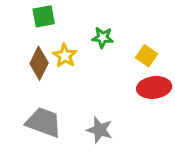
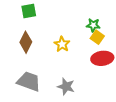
green star: (103, 38) -> (93, 25), moved
yellow star: (65, 56) -> (62, 44), moved

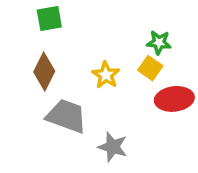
yellow square: (97, 37) -> (150, 68), moved
gray trapezoid: (29, 81) -> (66, 116), moved

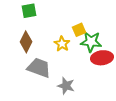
green star: (159, 42) -> (91, 42), moved, size x1.5
yellow square: (150, 68) -> (79, 30), moved, turned 32

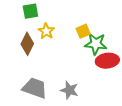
yellow star: (62, 44) -> (46, 31), moved
gray trapezoid: (39, 68) -> (35, 88), moved

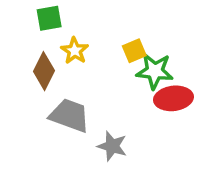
gray trapezoid: (35, 88) -> (70, 115), moved

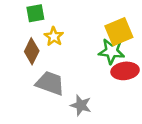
yellow square: (134, 51) -> (119, 32), moved, size x1.6

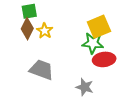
brown diamond: (32, 51) -> (27, 29), moved
gray star: (81, 105) -> (85, 87), moved

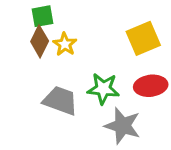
green star: (93, 43) -> (103, 89), moved
gray star: (85, 87) -> (123, 126), size x1.4

